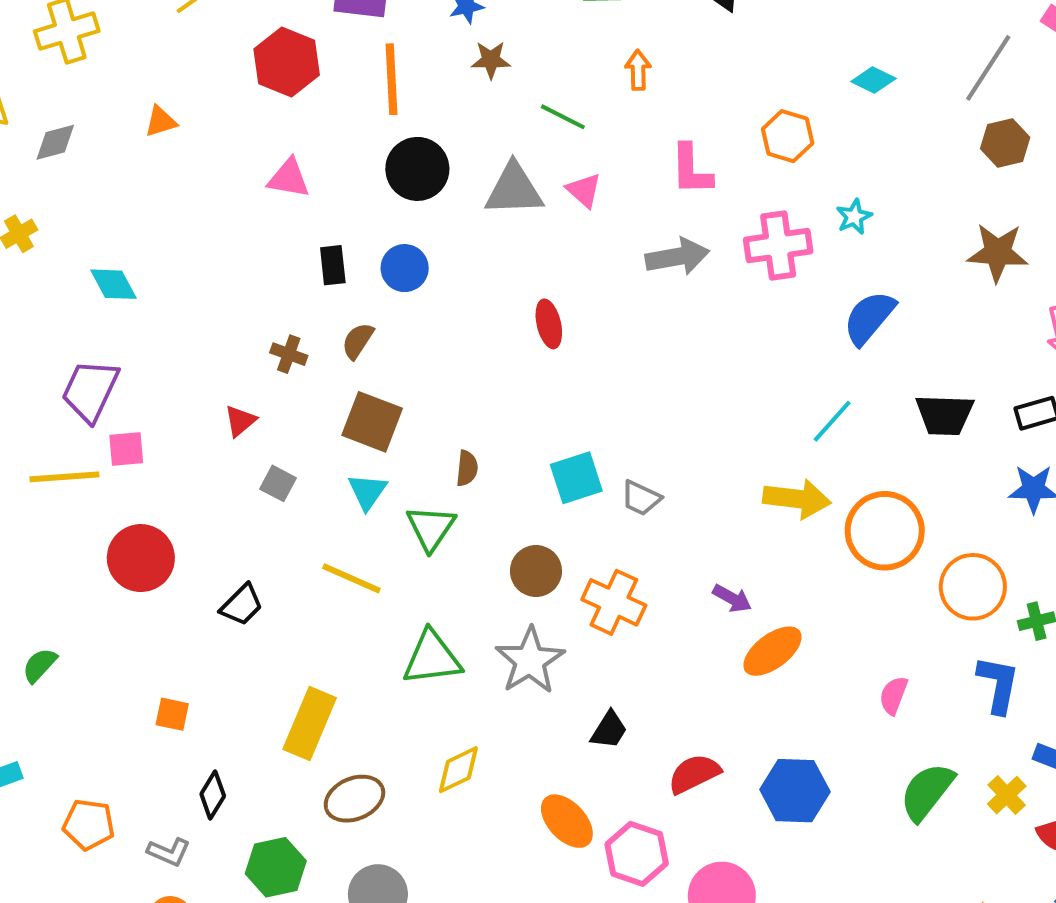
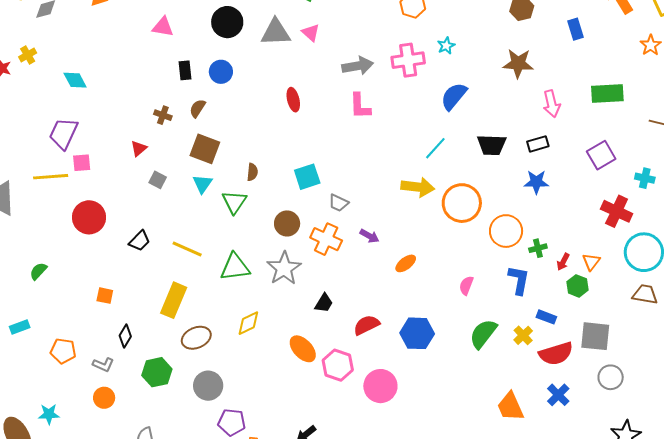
pink L-shape: (691, 170) -> (360, 106), moved
gray trapezoid: (641, 498) -> (339, 203), moved
yellow line: (351, 578) -> (187, 249), moved
purple arrow: (732, 598) -> (369, 236), moved
orange ellipse: (772, 651) -> (406, 263), size x0.7

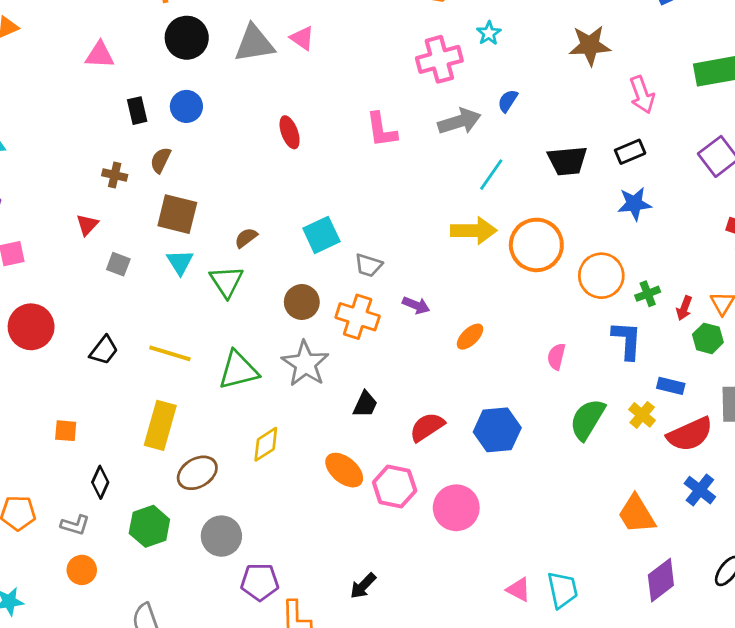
gray arrow: (358, 66) -> (459, 121), moved
blue semicircle: (454, 96) -> (508, 101), size x0.6
brown semicircle: (252, 172) -> (246, 238), turned -126

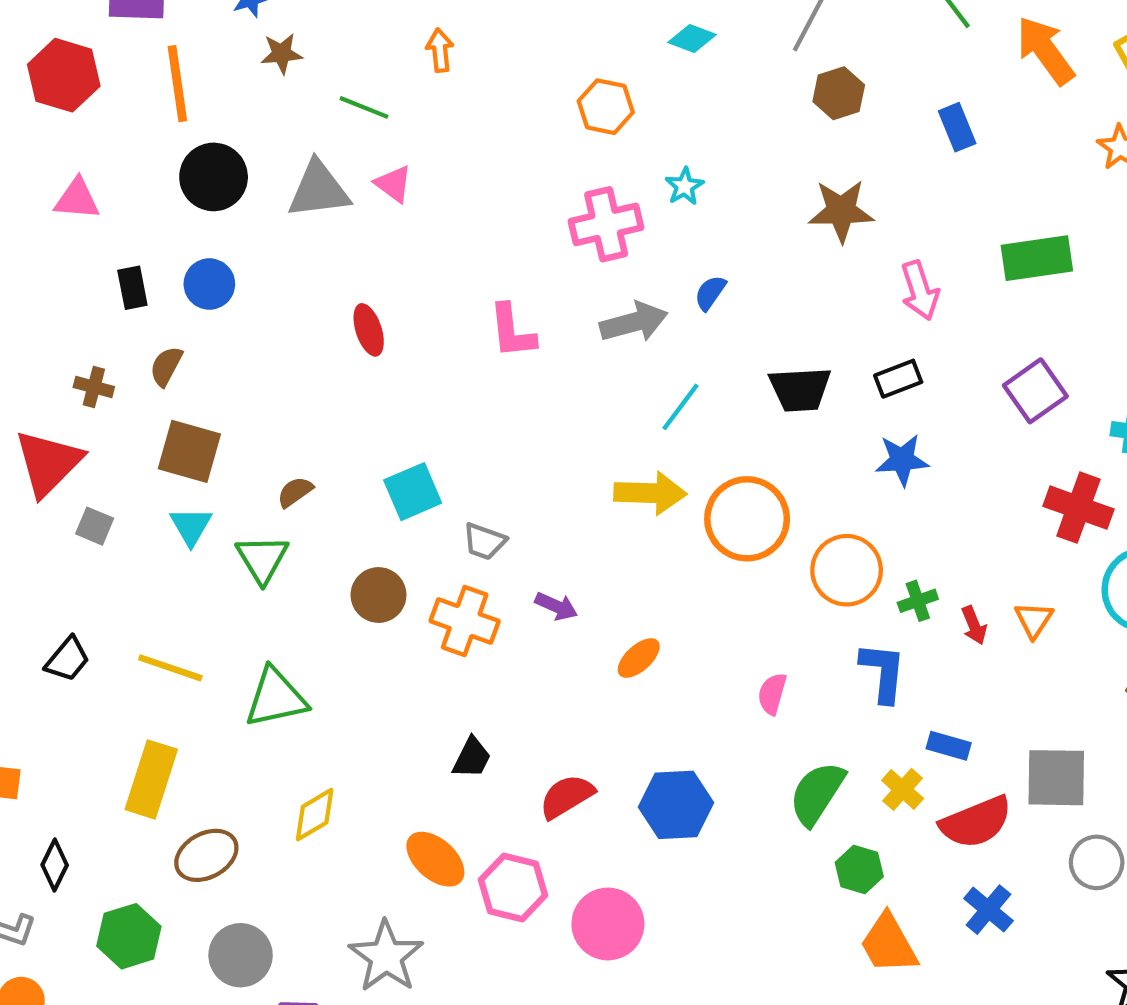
red triangle: (87, 225) -> (48, 463), size x2.0
red arrow: (684, 308) -> (974, 625), turned -45
green hexagon: (708, 338) -> (859, 870), moved
gray star: (305, 364) -> (386, 956), moved

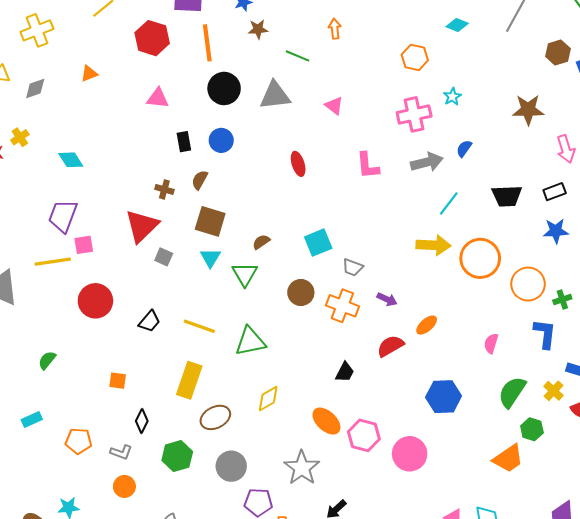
brown hexagon: (839, 93) -> (558, 53), moved
pink triangle: (393, 184) -> (334, 106), moved
red semicircle: (567, 796) -> (390, 346), moved
orange trapezoid: (889, 944) -> (508, 458), moved, turned -96

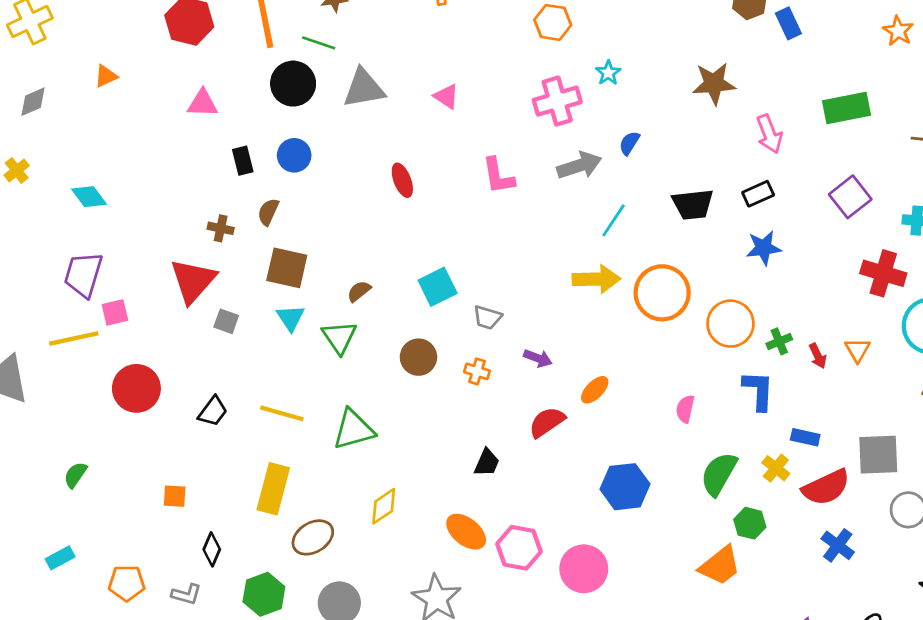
green line: (298, 56) -> (319, 43), moved
orange cross: (342, 306) -> (477, 371), size x0.6

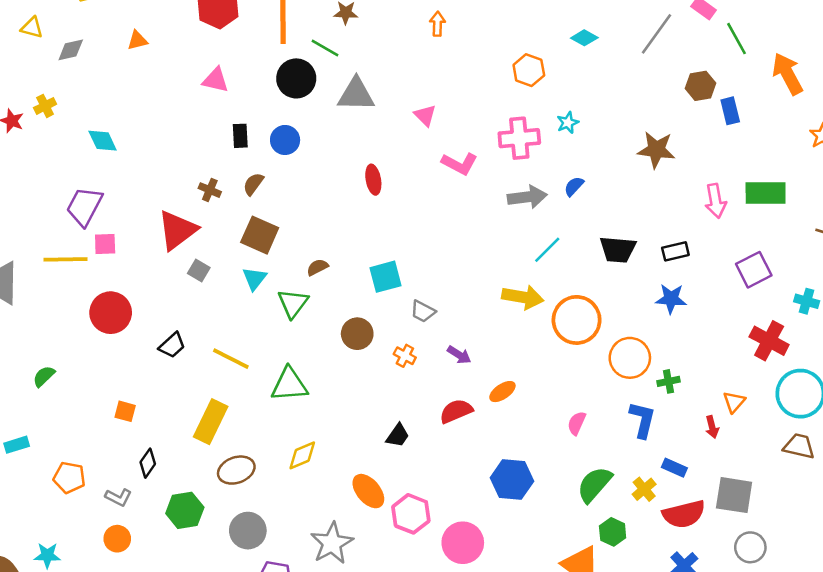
pink arrow: (769, 134) -> (716, 201), moved
pink L-shape: (498, 176) -> (460, 164), moved, turned -64
red arrow: (818, 356) -> (712, 427), moved

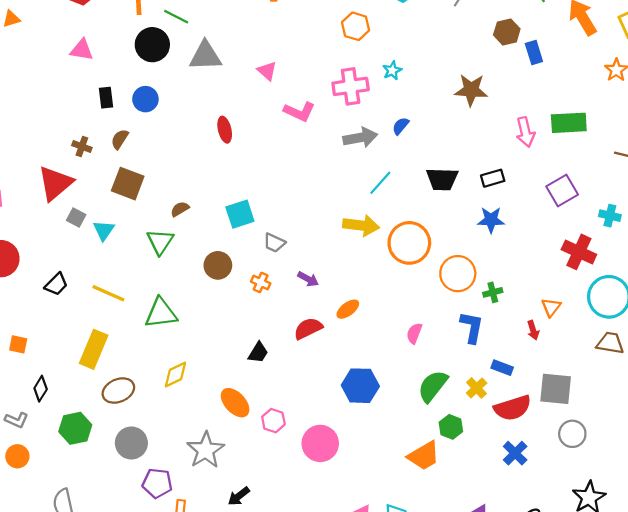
cyan triangle: (254, 278) -> (104, 230), moved
pink hexagon: (411, 514) -> (273, 421), size x0.7

